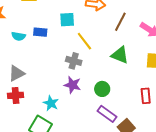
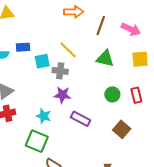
cyan square: (67, 20) -> (42, 61), moved
green circle: (102, 89) -> (112, 94), moved
purple rectangle: (107, 114) -> (81, 119), moved

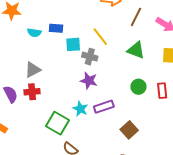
cyan star: (44, 116) -> (80, 109), moved
purple rectangle: (81, 119) -> (104, 107), turned -54
brown square: (122, 129) -> (129, 130), moved

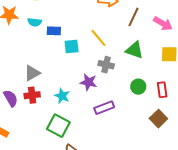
cyan semicircle: (34, 33) -> (35, 22), moved
gray cross: (90, 57) -> (106, 65), moved
cyan star: (80, 109) -> (62, 96), moved
brown square: (129, 130) -> (158, 119), moved

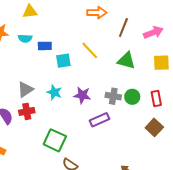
pink arrow: (163, 24) -> (153, 32), turned -48
gray cross: (106, 65) -> (113, 96), moved
cyan star: (62, 96) -> (54, 92), moved

